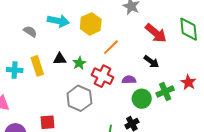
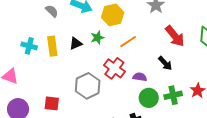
black triangle: (60, 59) -> (76, 43), turned -32
green star: (79, 63) -> (97, 38), moved

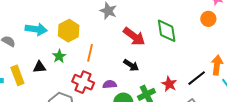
orange line: (128, 42) -> (90, 53), turned -30
black triangle: (76, 43) -> (39, 67), turned 32

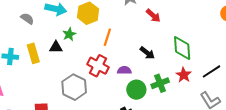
green diamond: (167, 31) -> (182, 48), moved
red arrow: (134, 36) -> (153, 16), moved, size x0.7
green star: (59, 56) -> (69, 34), moved

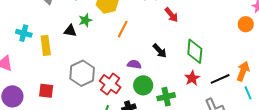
yellow rectangle: (33, 53) -> (46, 45), moved
red cross: (98, 66) -> (110, 84), moved
green cross: (160, 83) -> (166, 97), moved

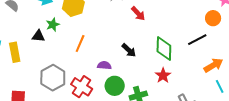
orange line: (123, 29) -> (80, 44), moved
orange arrow: (243, 71) -> (213, 65), turned 42
black line: (220, 79) -> (197, 40), moved

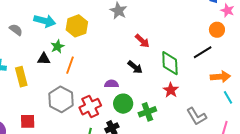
red arrow: (138, 14) -> (142, 41), moved
orange line: (80, 44) -> (70, 65), moved
orange arrow: (213, 65) -> (220, 77), turned 30
red cross: (82, 87) -> (90, 107), turned 35

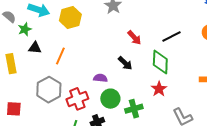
green star: (57, 46) -> (25, 29), moved
black line: (203, 52) -> (172, 36), moved

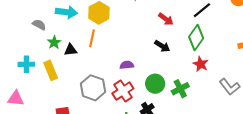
green star: (25, 29) -> (54, 42), moved
orange line: (60, 56) -> (92, 38), moved
green diamond: (160, 62) -> (196, 37), turned 45
purple semicircle: (100, 78) -> (127, 65), moved

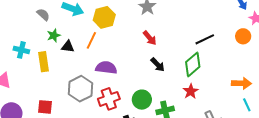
red arrow: (166, 19) -> (150, 38), moved
purple semicircle: (127, 65) -> (106, 68), moved, size x1.5

